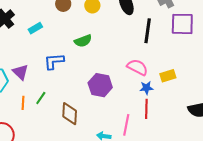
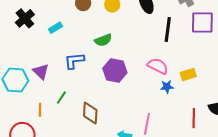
purple hexagon: (100, 85) -> (115, 70), moved
orange line: (23, 103) -> (40, 110), moved
red line: (146, 109) -> (194, 118), moved

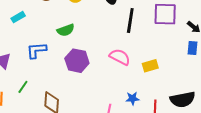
blue star: (167, 87) -> (132, 98), moved

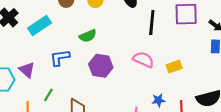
cyan rectangle: (18, 17) -> (40, 26), size x1.6

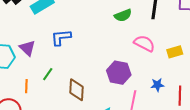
green semicircle: (88, 36) -> (123, 15), moved
purple hexagon: (101, 66) -> (119, 73), moved

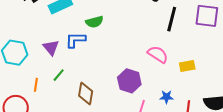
green semicircle: (123, 15) -> (94, 22), moved
purple triangle: (27, 48) -> (51, 48), moved

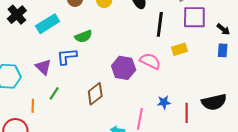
yellow rectangle: (187, 66) -> (179, 49), moved
purple hexagon: (129, 81) -> (124, 68), moved
brown diamond: (86, 94) -> (95, 94), moved, turned 50

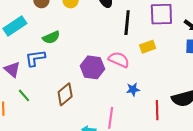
green line: (54, 93) -> (24, 95), turned -72
blue star: (164, 102) -> (133, 89), moved

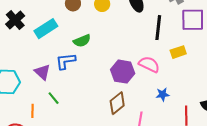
brown diamond: (65, 94) -> (117, 103), moved

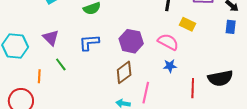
yellow rectangle: (178, 52) -> (188, 24), turned 42
blue L-shape: (66, 61) -> (89, 43), moved
pink semicircle: (149, 64) -> (168, 42), moved

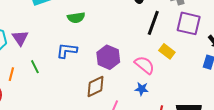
purple triangle: (51, 38) -> (20, 38), moved

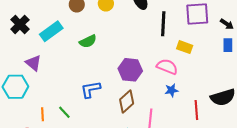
purple triangle: (20, 38) -> (33, 63), moved
blue L-shape: (67, 51) -> (91, 89), moved
green line: (35, 67) -> (64, 112), moved

